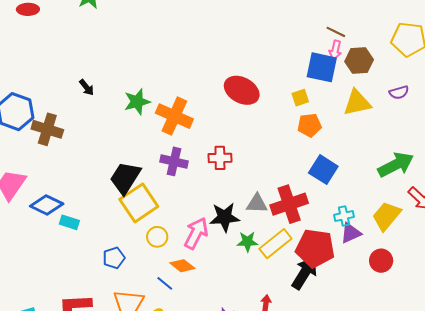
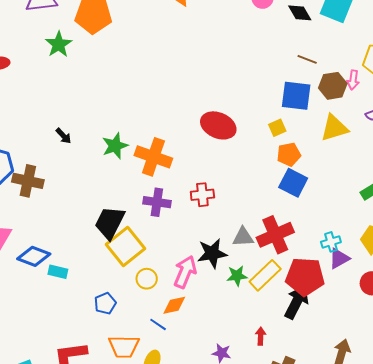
pink arrow: (335, 50) -> (353, 80), moved
blue square: (323, 170) -> (293, 183), moved
orange diamond: (182, 266) -> (174, 305), turned -45

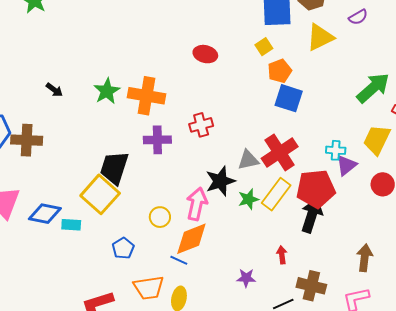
red ellipse: (218, 125) -> (205, 54), size x0.7
cyan cross: (331, 242) -> (336, 150), turned 30
yellow square: (125, 246) -> (100, 194), moved
orange diamond: (174, 305) -> (191, 239), size x1.5

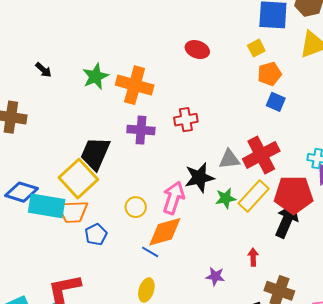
blue square: (289, 98) -> (276, 102), size x0.7
cyan rectangle: (71, 225) -> (47, 206), size x1.8
orange trapezoid: (149, 288) -> (73, 212), moved

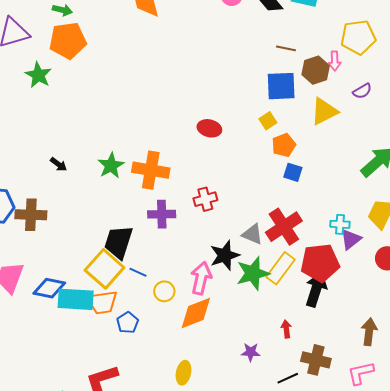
gray triangle: (229, 159) -> (252, 234), turned 35
green star: (226, 198) -> (253, 273), size x1.6
blue line: (150, 252) -> (138, 272), moved

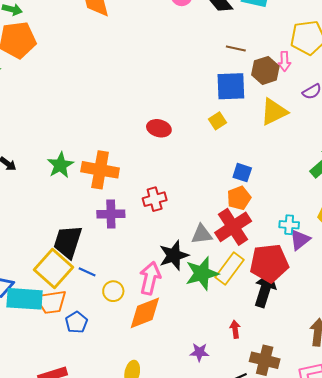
orange pentagon: (284, 145) -> (239, 198), moved
gray triangle: (252, 234) -> (202, 234), turned -30

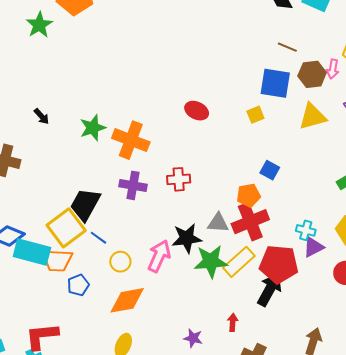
orange pentagon: (239, 198) -> (249, 195), moved
orange diamond: (145, 313) -> (127, 300), moved

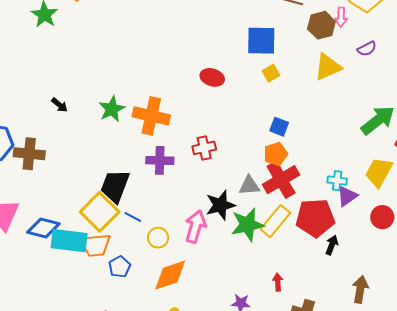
blue square: (275, 83) -> (261, 41), moved
blue square: (270, 170) -> (279, 127), moved
black arrow: (270, 289) -> (332, 245), moved, size x0.6

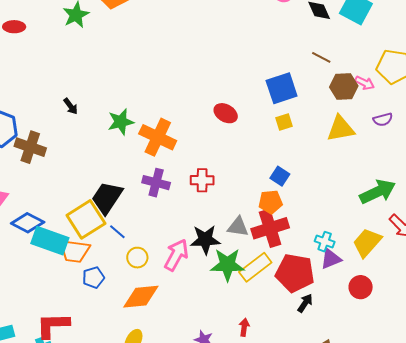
pink arrow: (341, 17) -> (365, 83), turned -78
blue square: (261, 41) -> (282, 88), turned -32

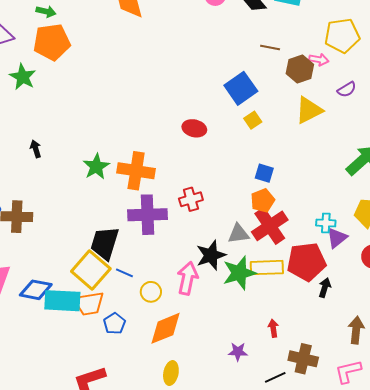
black arrow: (71, 106) -> (36, 149), moved, turned -144
purple cross: (156, 183) -> (147, 215), size x1.4
yellow rectangle: (255, 267) -> (267, 268), turned 52

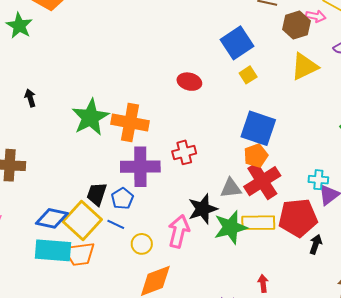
green star: (96, 167) -> (90, 117), size x1.4
blue square: (264, 173) -> (258, 128), size x1.8
black trapezoid: (105, 243) -> (97, 194), size x0.7
blue diamond: (36, 290) -> (52, 218), moved
blue pentagon: (114, 324) -> (122, 199), moved

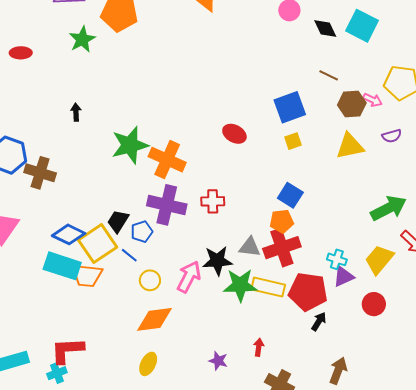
blue square: (258, 128) -> (290, 195), size x0.7

